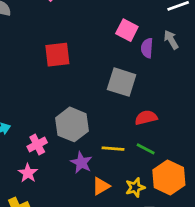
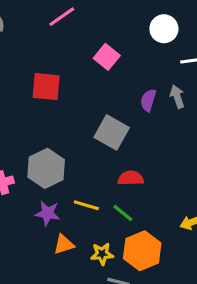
pink square: (127, 30) -> (107, 57), moved
purple star: (81, 163) -> (47, 213), turned -30

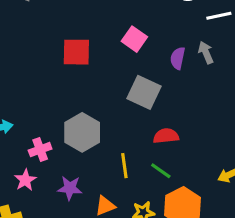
pink square: (107, 57) -> (134, 39), moved
yellow line: (86, 205) -> (124, 166), turned 70
purple star: (47, 213) -> (70, 188), moved

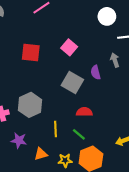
purple semicircle: (178, 58) -> (96, 72), moved, turned -32

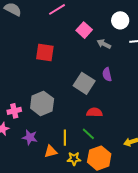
pink square: (69, 47) -> (84, 30), moved
gray arrow: (115, 60) -> (104, 44), moved, turned -48
yellow line: (55, 129) -> (65, 138), moved

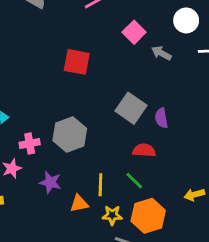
purple semicircle: (107, 74) -> (161, 118), moved

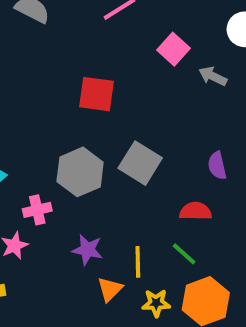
gray square: (131, 108) -> (140, 163), moved
gray hexagon: (70, 135) -> (80, 172), moved
purple star: (50, 182) -> (87, 250), moved
orange triangle: (79, 204) -> (110, 289), turned -30

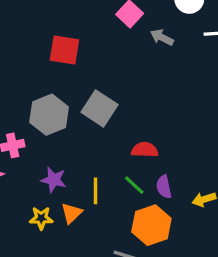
purple semicircle: (217, 166) -> (164, 187), moved
yellow star: (156, 303) -> (41, 218), moved

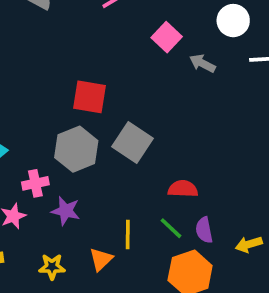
red square: (64, 50) -> (90, 97), moved
purple star: (54, 180) -> (66, 211), moved
yellow star: (41, 218) -> (52, 267), moved

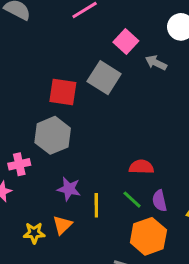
gray square: (133, 142) -> (104, 78), moved
purple star: (66, 211) -> (69, 189), moved
orange triangle: (101, 259) -> (62, 225), moved

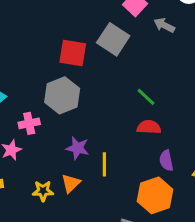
green line: (132, 200) -> (146, 97), moved

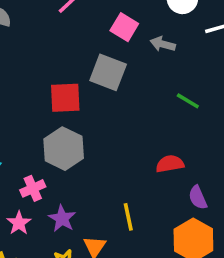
green line: (146, 97) -> (188, 101), moved
purple star: (78, 148) -> (62, 219), moved, turned 30

